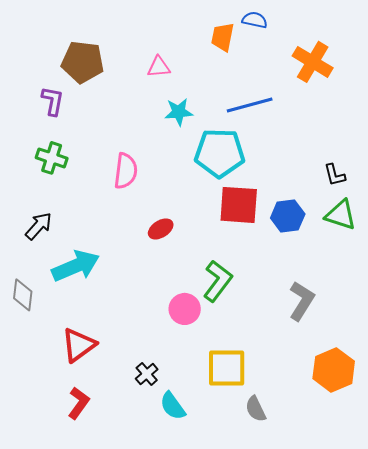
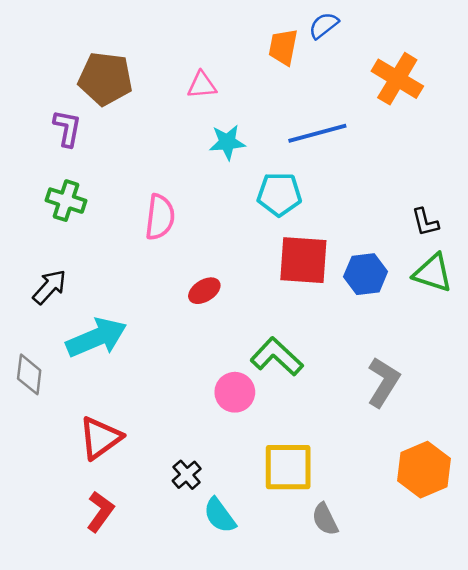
blue semicircle: (255, 20) -> (324, 25), turned -50
cyan pentagon: (220, 153) -> (279, 194), size x0.7
green L-shape: (218, 281) -> (277, 357), turned -84

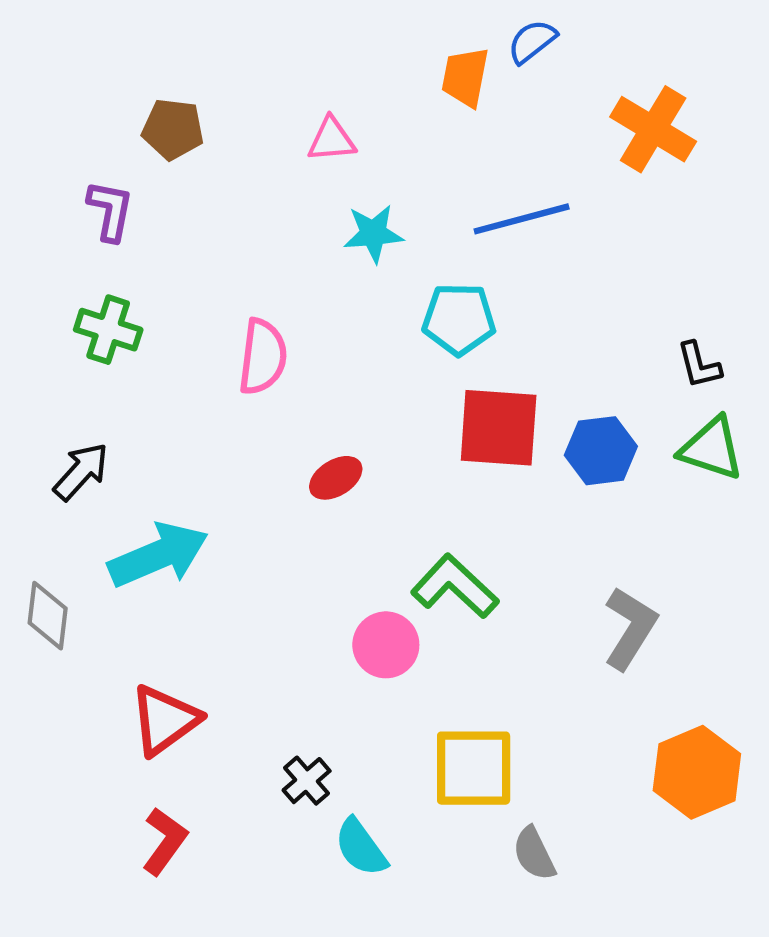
brown pentagon: (105, 79) -> (173, 129), size x0.7

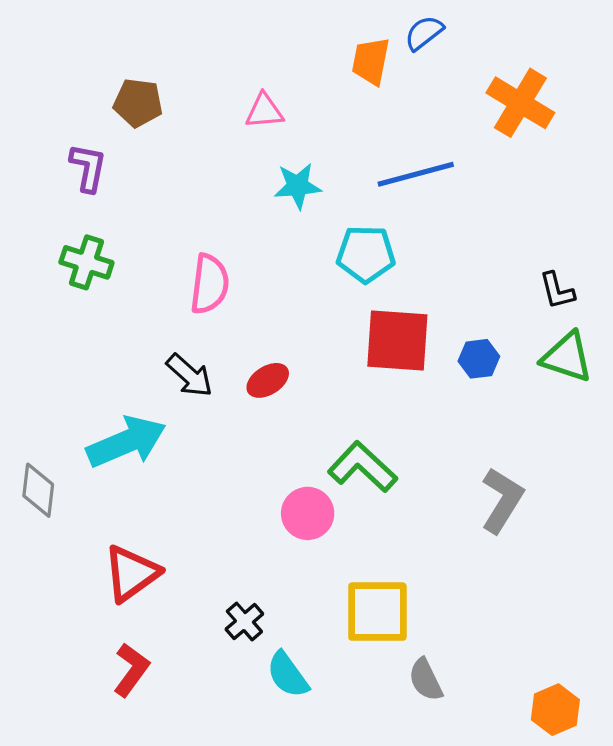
blue hexagon: (601, 451) -> (479, 359), size x0.7
black arrow: (81, 472) -> (190, 375), moved, turned 90
orange hexagon: (697, 772) -> (555, 710), moved, size x0.7

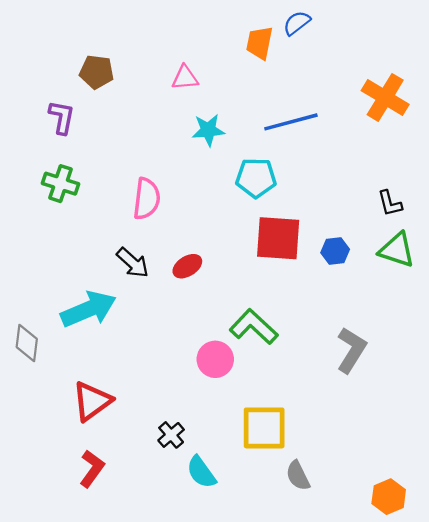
orange cross: (520, 103) -> (385, 97), moved

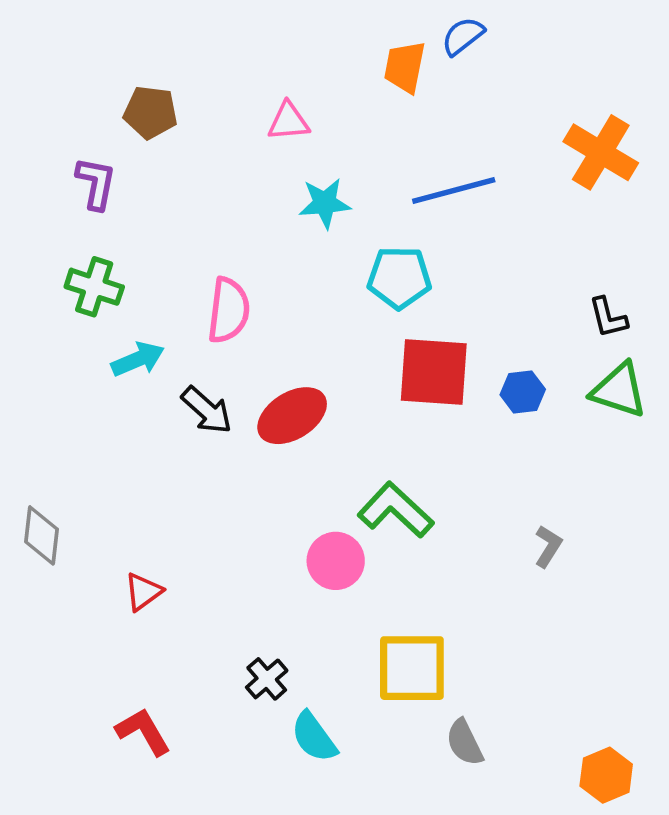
red ellipse: (187, 266) -> (292, 416), size x1.5
cyan arrow: (88, 309) -> (138, 359), moved, size x0.6
gray L-shape: (351, 350) -> (548, 546), size x0.6
red triangle: (92, 401) -> (143, 592), moved, size x0.6
red L-shape: (92, 469) -> (143, 732), turned -66

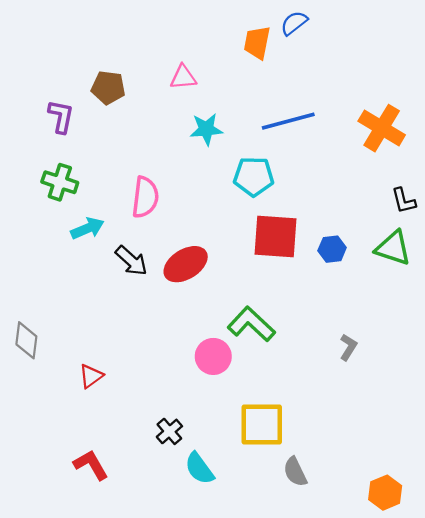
brown pentagon: (150, 112) -> (108, 88), moved
orange cross: (601, 152) -> (382, 128), moved
black L-shape: (608, 318) -> (404, 201), moved

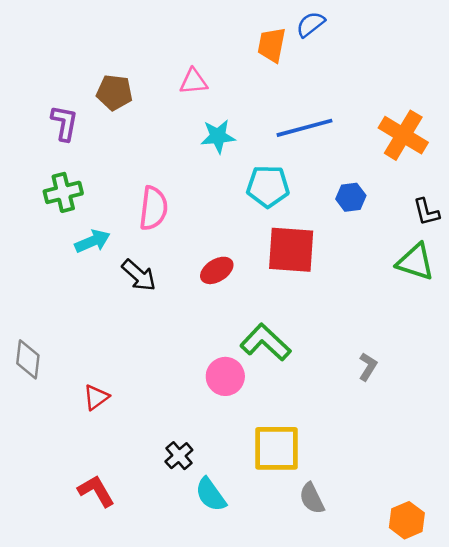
green cross: (60, 182) -> (63, 192), turned -32
blue hexagon: (332, 249) -> (351, 197), moved
red ellipse: (186, 264) -> (217, 270), moved, size x0.7

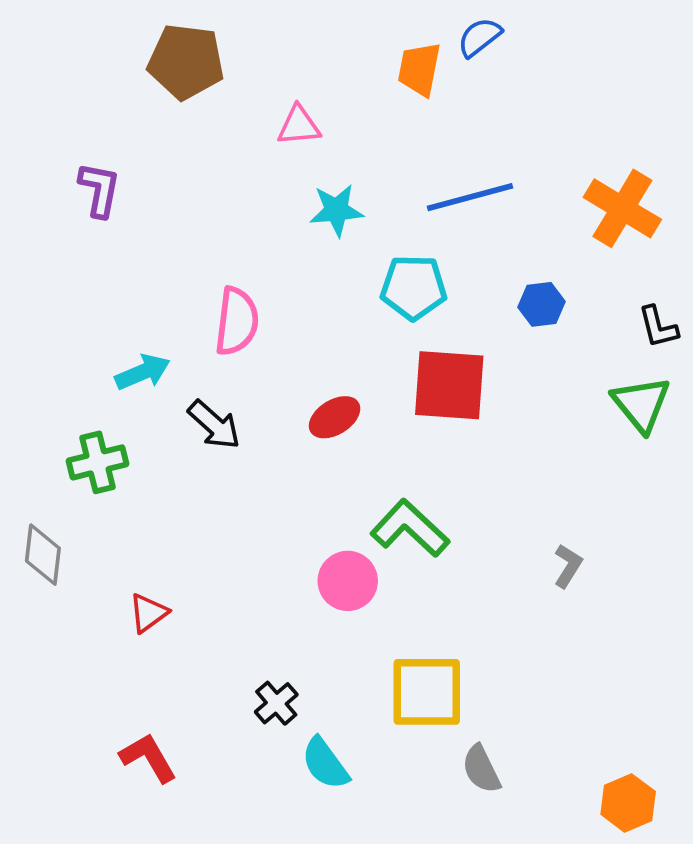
brown pentagon: (114, 93) -> (186, 62), moved, size x1.4
green cross: (63, 192) -> (97, 462), moved
green triangle: (415, 262) -> (641, 404), turned 33

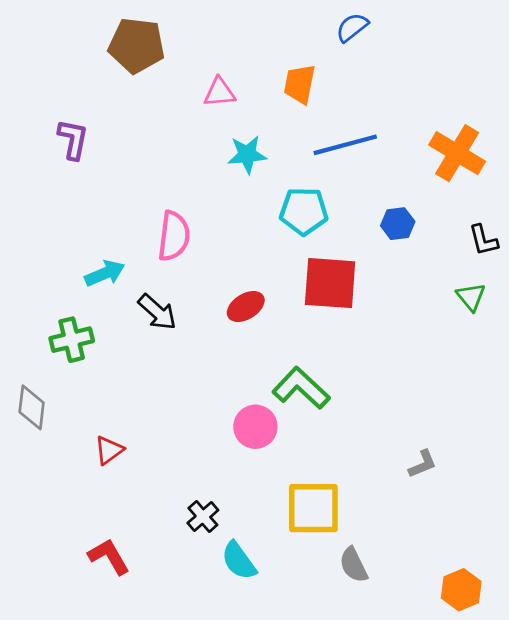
orange trapezoid: (419, 69) -> (300, 84), moved
green triangle: (641, 404) -> (471, 297), size x0.7
gray L-shape: (568, 566) -> (423, 464), moved, turned 36

